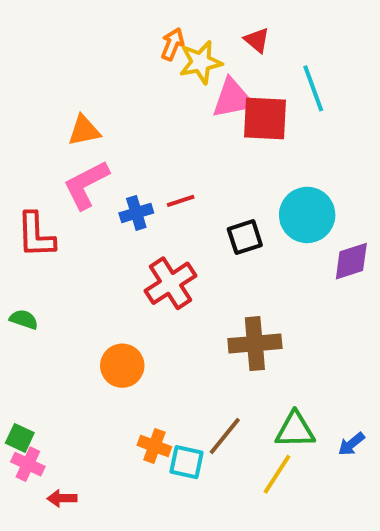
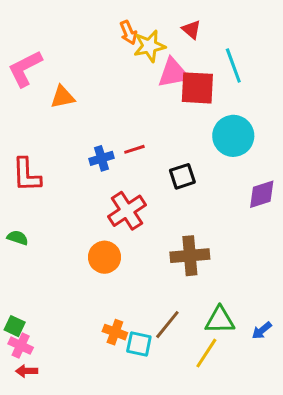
orange arrow: (172, 44) -> (128, 33), turned 135
pink L-shape: (86, 185) -> (25, 68), moved
cyan circle: (307, 215) -> (233, 136), moved
orange circle: (122, 366) -> (104, 257), moved
red arrow: (62, 498) -> (27, 371), moved

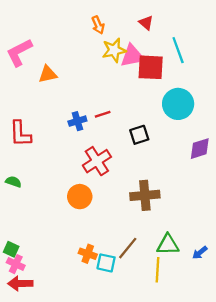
yellow star: (149, 46) -> (114, 50), moved
yellow line: (206, 353) -> (158, 270), turned -30
red arrow: (27, 371) -> (20, 283), size x1.5

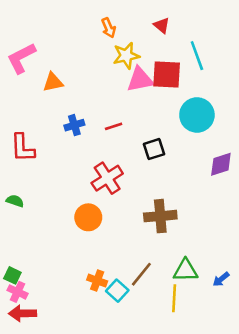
pink triangle: (132, 56) -> (140, 80), moved
blue cross: (77, 121) -> (74, 125), moved
cyan square: (106, 263) -> (117, 291), turned 30

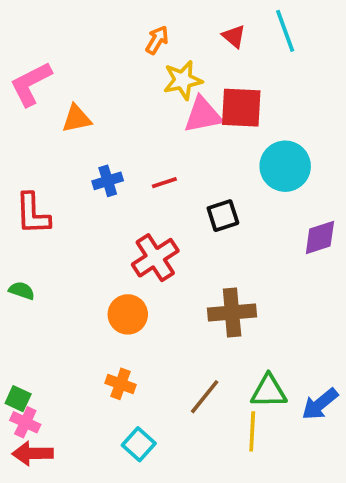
orange arrow: (108, 28) -> (157, 40), turned -126
cyan line: (197, 56) -> (285, 31), moved
blue arrow: (221, 279) -> (320, 404), size x1.5
orange cross: (97, 281) -> (120, 384), moved
cyan square: (117, 291) -> (139, 444), moved

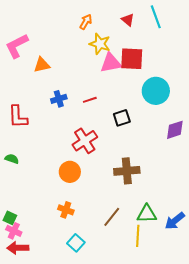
yellow star: (183, 80) -> (100, 44), turned 30

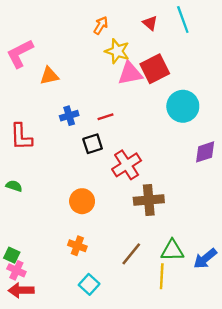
red square: (132, 59) -> (155, 69), turned -30
black square: (122, 118) -> (93, 144), moved
red cross: (85, 141) -> (127, 165), moved

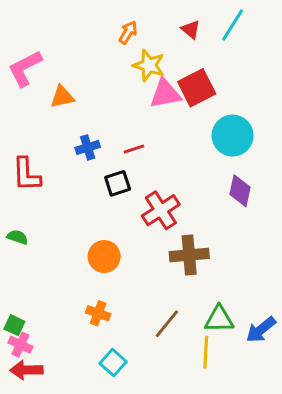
cyan line: (183, 20) -> (233, 25), turned 52
purple diamond: (205, 152) -> (240, 191), moved, turned -60

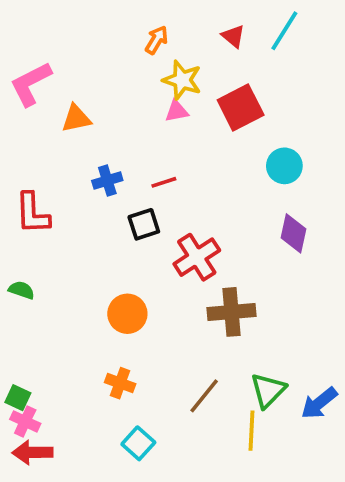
pink triangle: (165, 94) -> (177, 111), moved, size x0.6
cyan circle: (233, 136) -> (284, 166), size x0.7
green triangle: (219, 319) -> (268, 390), turned -44

